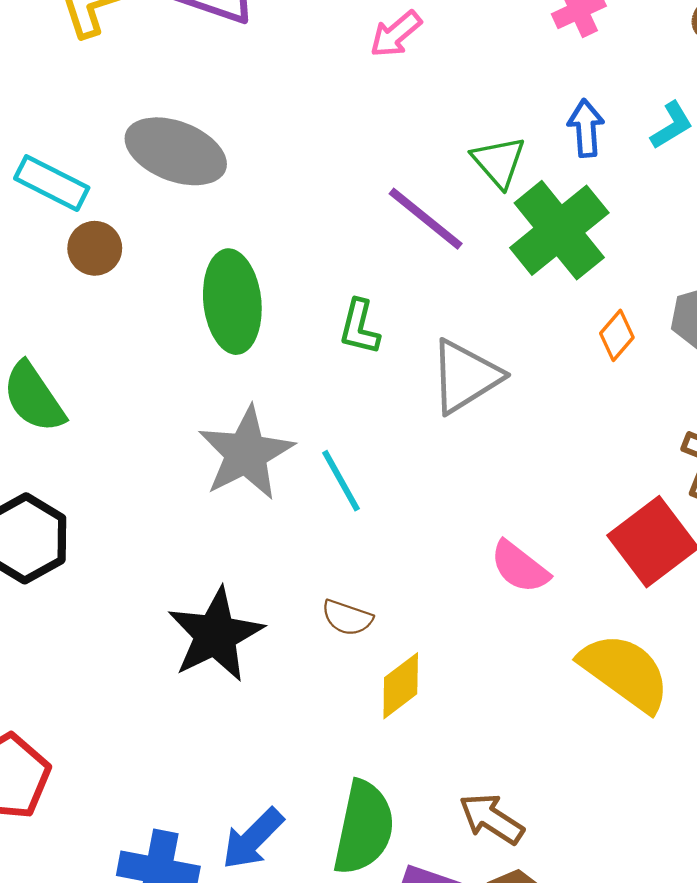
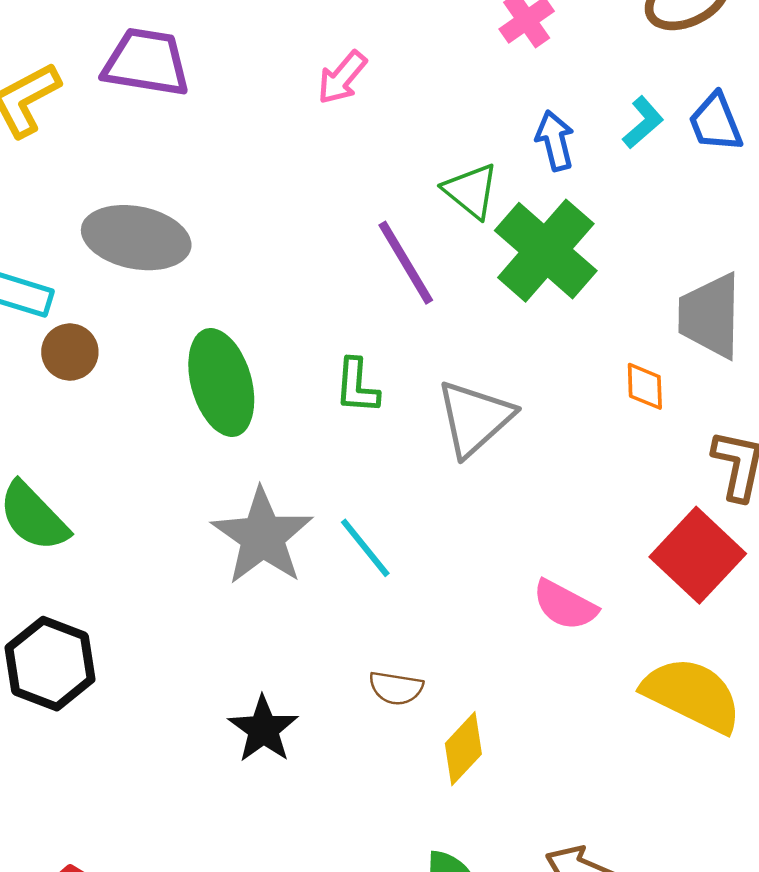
purple line: (426, 219) -> (406, 263), turned 30
orange diamond: (617, 335) -> (645, 386), moved, turned -33
black star: (215, 635) -> (263, 729), size x0.7

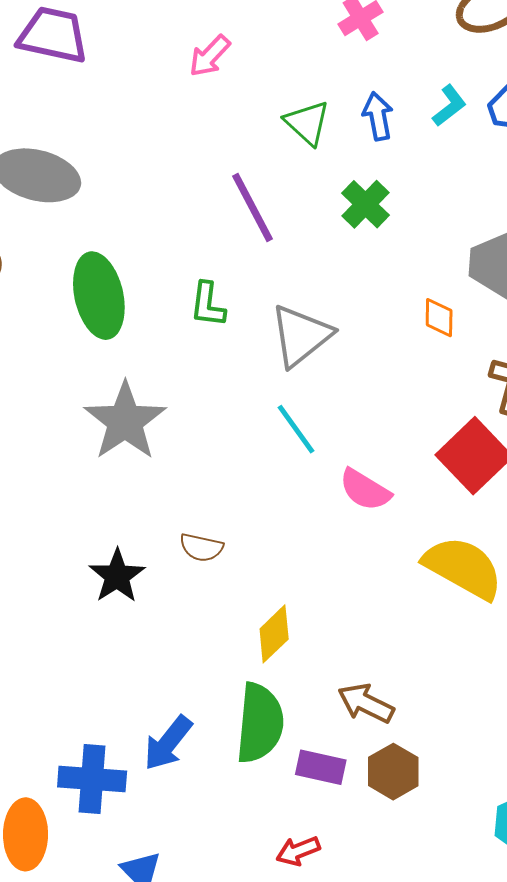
green triangle: (471, 191) -> (307, 123), moved
green cross: (546, 251) -> (366, 204), size x0.6
cyan line: (365, 548) -> (296, 429), moved
brown semicircle: (396, 688) -> (201, 547), moved
yellow diamond: (463, 749) -> (274, 634), moved

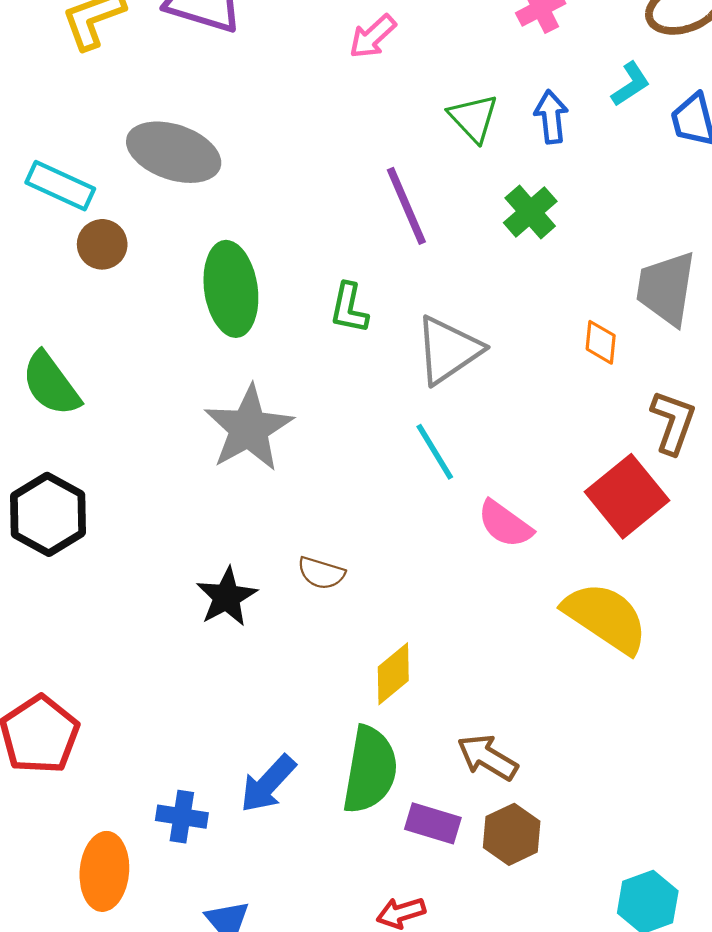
cyan L-shape: (449, 106) -> (631, 84), moved
blue cross: (92, 779) -> (182, 817), size x0.7

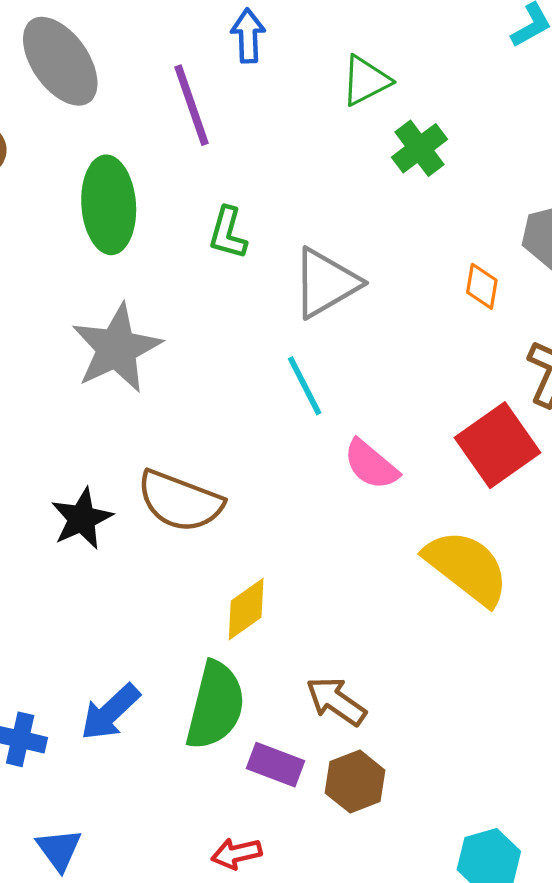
blue arrow: (551, 117) -> (248, 36), moved
green triangle: (473, 118) -> (366, 81), moved, turned 42
gray ellipse: (174, 152) -> (60, 61), turned 32
purple line: (406, 206) -> (191, 105), moved
brown semicircle: (321, 573) -> (180, 501), size x1.8

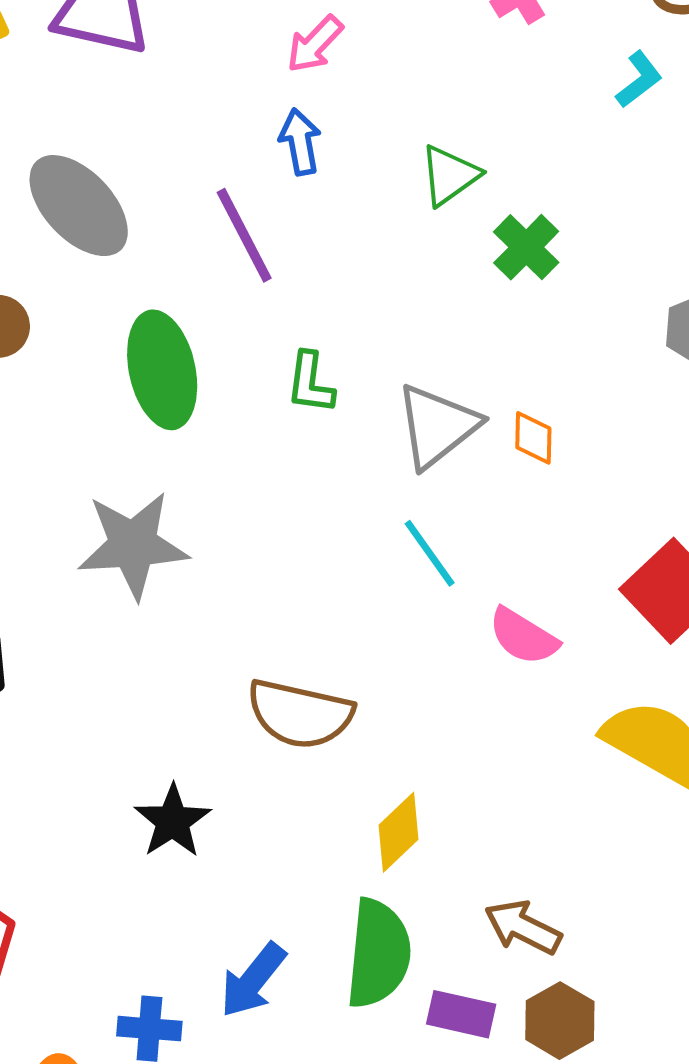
orange diamond: (482, 286) -> (533, 438), moved
gray star: (117, 348) -> (133, 545), moved, turned 30
black star: (82, 519) -> (173, 821), moved

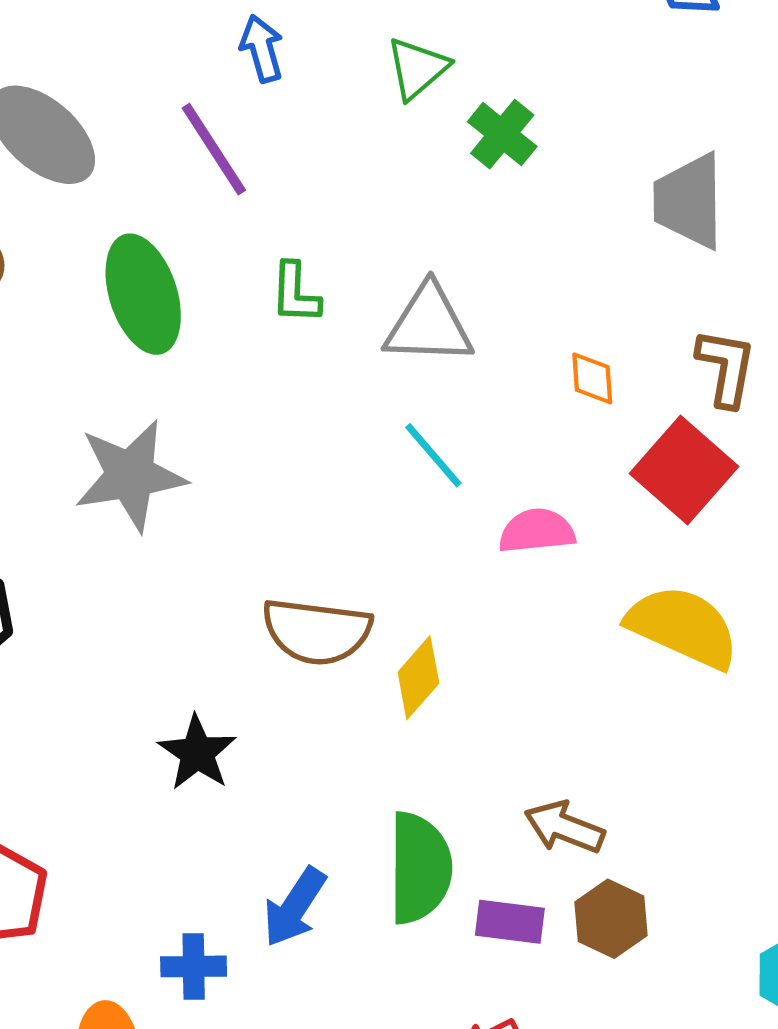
gray triangle: (437, 426) -> (429, 325), turned 46
orange diamond: (533, 438) -> (592, 378), moved
pink semicircle: (523, 636) -> (537, 531), turned 148
yellow diamond: (398, 832) -> (418, 678), moved

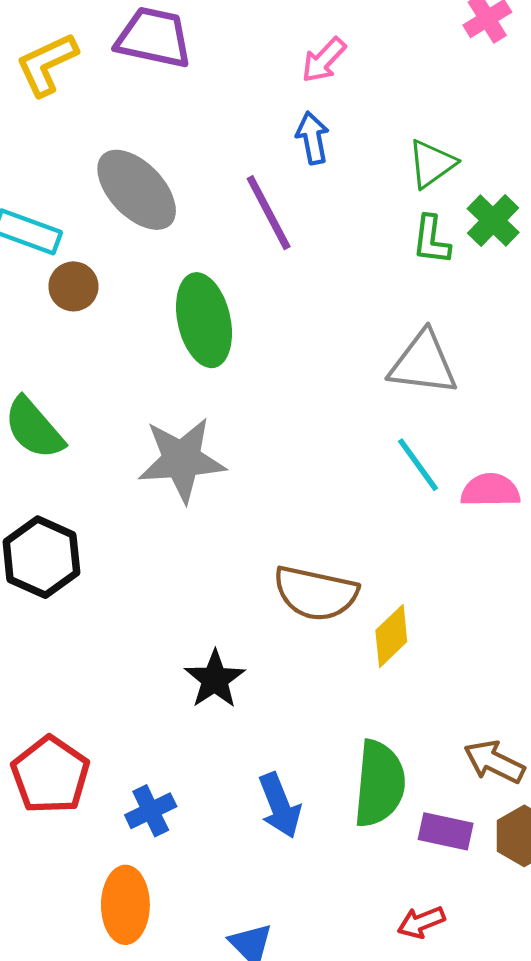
green L-shape: (295, 293) -> (431, 240), moved
pink semicircle: (537, 531) -> (490, 490), moved
blue arrow: (294, 907) -> (280, 805), turned -60
blue cross: (194, 966) -> (151, 811), moved, turned -30

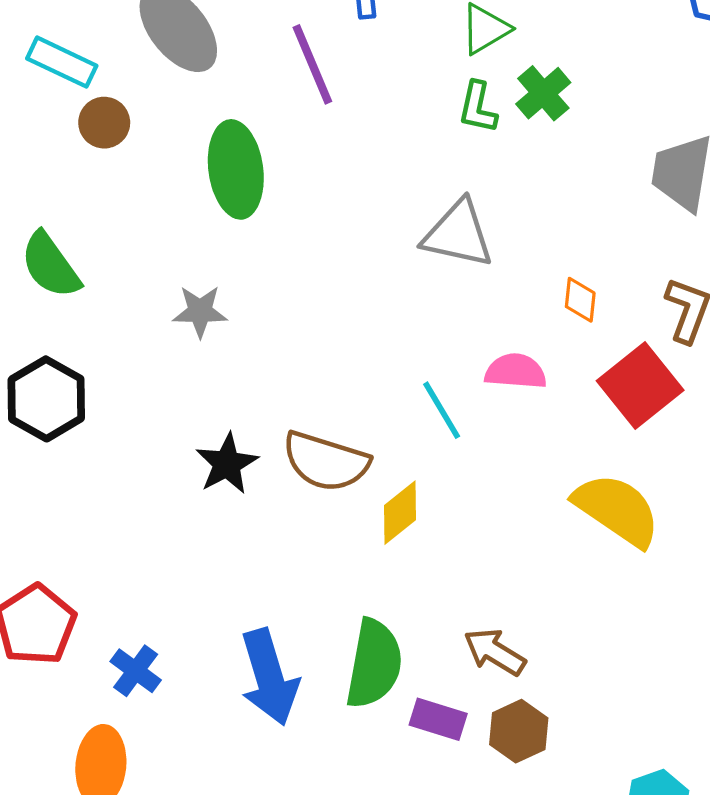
gray star: (182, 460) -> (200, 311), size x0.6
cyan line: (418, 465) -> (442, 410), moved
black star: (215, 679) -> (227, 464), moved
blue arrow: (280, 805) -> (269, 677), size x1.4
blue cross: (151, 811) -> (136, 671), turned -33

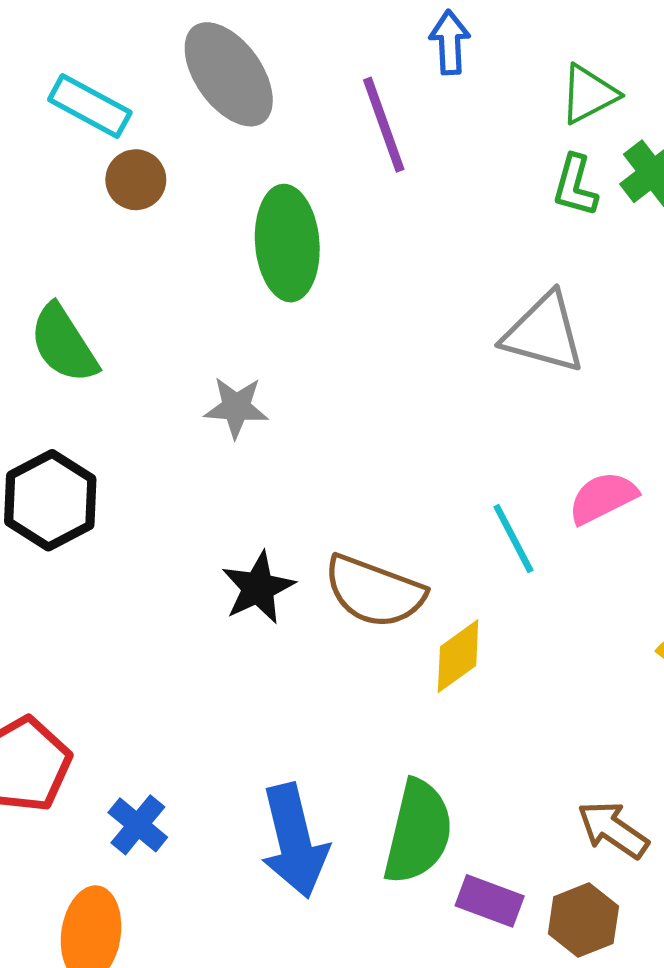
pink semicircle: (516, 371) -> (603, 498), turned -34
brown arrow: (495, 652) -> (613, 830), moved

